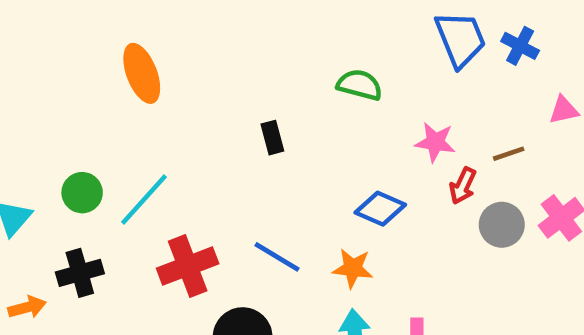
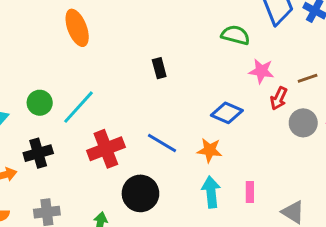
green semicircle: (360, 85) -> (236, 35), moved

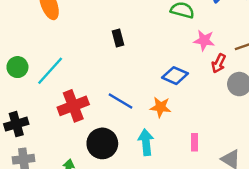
black cross: (38, 153) -> (16, 124), moved
cyan arrow: (211, 192) -> (146, 142), moved

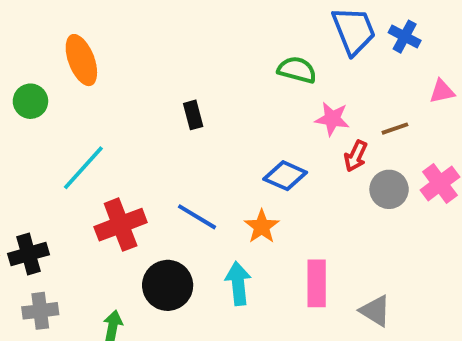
green circle: (17, 67) -> (30, 101), moved
orange star: (160, 107) -> (262, 227), turned 30
pink rectangle: (194, 142) -> (317, 283), size x1.6

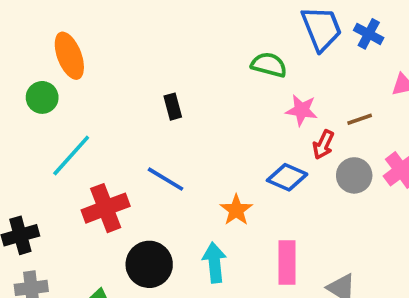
green circle: (30, 101) -> (42, 97), moved
blue diamond: (285, 176) -> (287, 177), moved
blue line: (197, 217) -> (165, 179), moved

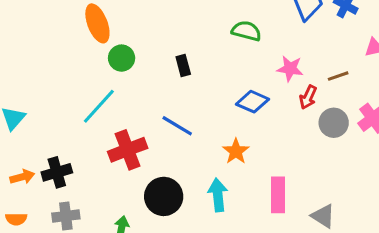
green semicircle: (269, 65) -> (246, 31), moved
green circle: (42, 97) -> (122, 58), moved
blue diamond: (287, 177) -> (252, 102), moved

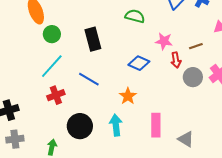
black rectangle: (183, 66) -> (93, 39), size x1.6
red arrow: (308, 97) -> (176, 60), turned -35
cyan line: (99, 106) -> (52, 66), moved
red cross: (128, 150) -> (56, 95), size x0.7

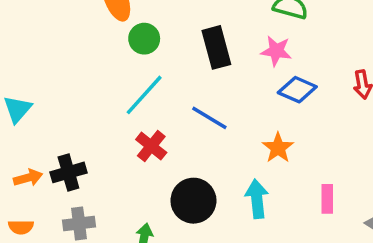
pink star: (164, 41) -> (276, 51), moved
red cross: (56, 95) -> (151, 146), turned -30
pink rectangle: (156, 125) -> (327, 199), size x0.7

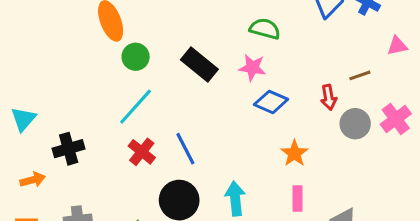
black rectangle: (216, 47) -> (199, 65), turned -36
blue line: (209, 118) -> (185, 149), moved, turned 32
orange star: (278, 148) -> (294, 153), moved
black cross: (68, 172) -> (69, 149), moved

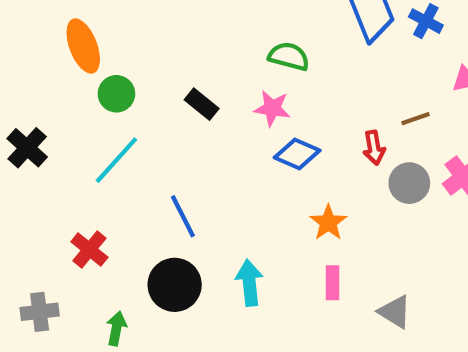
black rectangle: (199, 65) -> (202, 104), size x0.7
black cross: (69, 149) -> (27, 148), moved, turned -32
red cross: (142, 152) -> (89, 250), moved

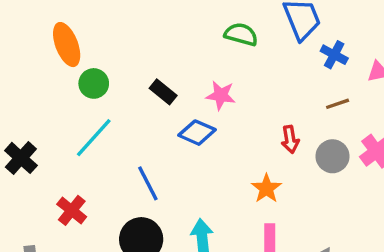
blue cross: (426, 21) -> (334, 55), moved
green semicircle: (289, 56) -> (241, 34), moved
black cross: (27, 148) -> (21, 158), moved
red arrow: (374, 148) -> (290, 139), moved
blue diamond: (297, 154) -> (197, 133), moved

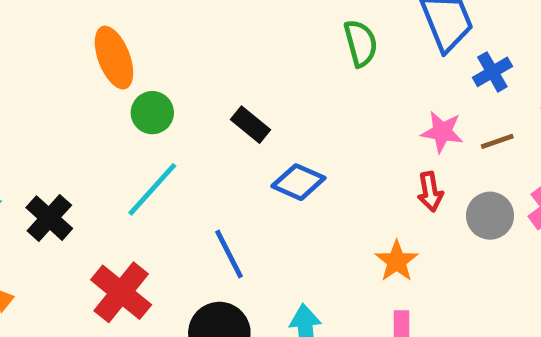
green semicircle: (241, 34) -> (361, 43), turned 60
blue cross: (334, 55) -> (492, 72), turned 32
pink star: (221, 95) -> (442, 132), moved
red cross: (72, 210) -> (121, 292), size x1.4

